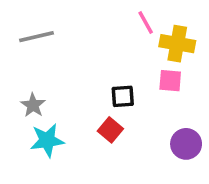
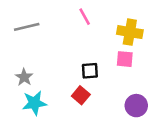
pink line: (146, 23) -> (85, 17), moved

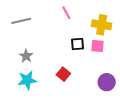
black square: (90, 71) -> (77, 44), moved
gray star: (24, 77) -> (26, 56), moved

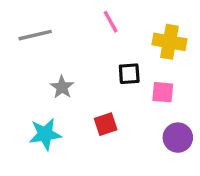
pink square: (98, 46) -> (163, 92), moved
gray star: (26, 56) -> (62, 87), moved
red square: (63, 74) -> (106, 124), turned 32

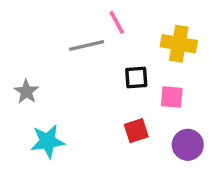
gray line: (35, 35) -> (87, 46), moved
gray star: (62, 87) -> (26, 92), moved
red square: (106, 124) -> (136, 131), moved

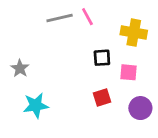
gray line: (87, 46) -> (60, 18), moved

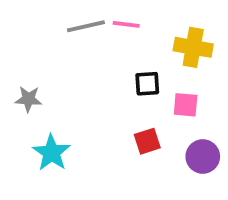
pink line: (87, 17) -> (126, 24), turned -54
gray star: (20, 68) -> (28, 99), turned -30
cyan star: (36, 105) -> (51, 153), turned -30

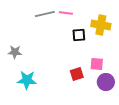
black square: (147, 84) -> (79, 35), moved
pink square: (186, 105) -> (97, 64), moved
cyan star: (51, 153) -> (27, 80), turned -30

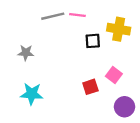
gray star: (15, 52) -> (26, 53), moved
pink square: (97, 64) -> (114, 75), turned 32
purple circle: (106, 82) -> (124, 107), moved

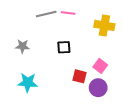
black square: (93, 41) -> (64, 47), moved
red square: (90, 87) -> (79, 76), turned 32
purple circle: (124, 107) -> (98, 88), moved

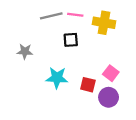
yellow cross: (104, 25) -> (104, 23), moved
black square: (64, 47) -> (71, 40), moved
cyan star: (28, 83) -> (57, 78), moved

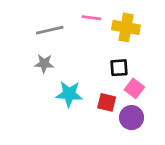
gray line: (51, 16) -> (50, 30), moved
black square: (71, 40) -> (119, 68), moved
gray star: (25, 51) -> (44, 63), moved

